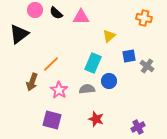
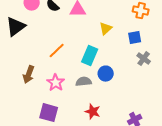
blue square: (129, 56) -> (135, 38), moved
orange line: (51, 64) -> (57, 51), moved

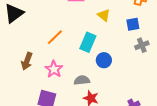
yellow triangle: (106, 29) -> (104, 15), turned -40
gray cross: (144, 59) -> (142, 45), turned 32
gray semicircle: (84, 82) -> (82, 80), moved

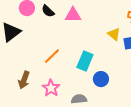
yellow triangle: (104, 15) -> (114, 34), moved

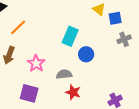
orange line: (52, 56) -> (18, 27), moved

